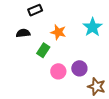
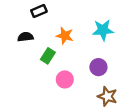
cyan star: (93, 27) -> (103, 30), turned 30
purple circle: (79, 68) -> (98, 67), moved

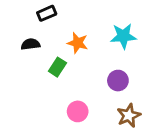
pink circle: (65, 79) -> (78, 111), moved
brown star: (107, 96) -> (129, 115), turned 30

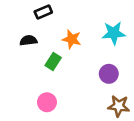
pink circle: (78, 111) -> (47, 102), moved
brown star: (129, 115) -> (119, 106), turned 30

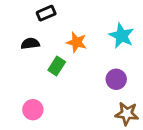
cyan star: (114, 33) -> (121, 36), turned 30
pink circle: (47, 102) -> (33, 110), moved

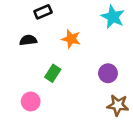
cyan star: (121, 36) -> (113, 17), moved
green rectangle: (57, 66) -> (53, 73), moved

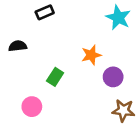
orange star: (71, 39) -> (91, 55), moved, turned -30
black semicircle: (28, 40) -> (18, 46), moved

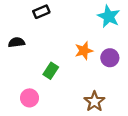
purple circle: (113, 77) -> (110, 58), moved
brown star: (123, 110) -> (94, 101), moved, turned 30

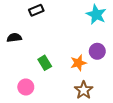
orange star: (84, 51) -> (78, 63), moved
green rectangle: (51, 71) -> (45, 63), turned -64

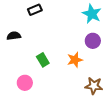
purple circle: (97, 51) -> (93, 41), moved
brown star: (84, 90) -> (94, 86), moved, turned -30

